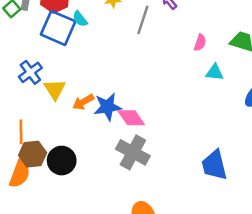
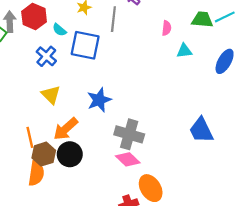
blue square: (58, 28) -> (85, 45), moved
blue cross: (30, 72) -> (46, 56), moved
orange arrow: (83, 102) -> (66, 129), moved, size x1.4
pink diamond: (131, 118) -> (128, 159), moved

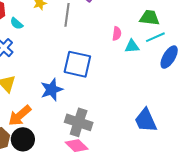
cyan line: (225, 17) -> (155, 37), moved
pink semicircle: (166, 28) -> (117, 34), moved
blue square: (85, 45) -> (77, 64), moved

